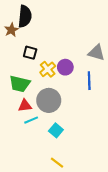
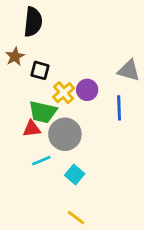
brown star: (11, 30) -> (15, 57), moved
green trapezoid: (20, 84) -> (43, 112), moved
red triangle: (25, 106) -> (32, 129), moved

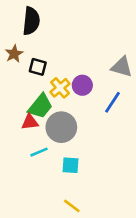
blue line: (119, 108) -> (112, 102), turned 35
green trapezoid: (43, 112) -> (40, 106), turned -64
cyan square: (75, 174) -> (71, 165), turned -36

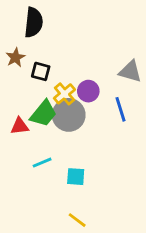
blue line: (112, 102) -> (121, 109), turned -50
red triangle: (30, 122) -> (20, 126), moved
gray circle: (61, 127) -> (69, 115), moved

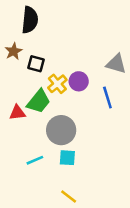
gray circle: (69, 115) -> (61, 130), moved
cyan line: (42, 163) -> (35, 160), moved

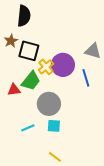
black square: (36, 64) -> (29, 51), size x1.5
purple circle: (79, 81) -> (63, 65), size x1.5

